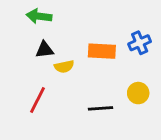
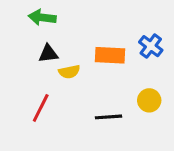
blue cross: (140, 43) -> (151, 46), turned -30

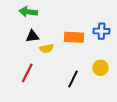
blue cross: (151, 46) -> (102, 31), turned -35
black line: (109, 117) -> (73, 79), turned -60

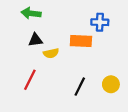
blue cross: (102, 31) -> (100, 22), moved
yellow circle: (100, 68) -> (111, 84), moved

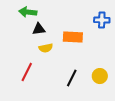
blue cross: (100, 22) -> (102, 20), moved
black triangle: (35, 40) -> (39, 29), moved

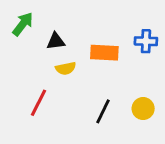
green arrow: (28, 12) -> (23, 24), moved, turned 120
blue cross: (102, 20) -> (146, 41), moved

